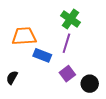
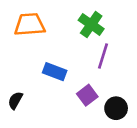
orange trapezoid: (24, 36) -> (30, 25), moved
purple line: (66, 43) -> (103, 56), moved

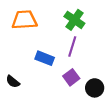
purple line: (103, 56) -> (72, 46), moved
black semicircle: (15, 100) -> (13, 82), turned -80

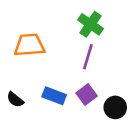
orange trapezoid: (24, 20) -> (29, 45), moved
blue rectangle: (45, 58) -> (54, 96), moved

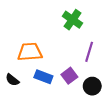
orange trapezoid: (29, 45) -> (30, 52), moved
purple line: (88, 57) -> (89, 52), moved

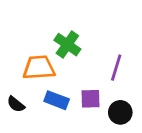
green cross: (72, 20) -> (67, 45), moved
purple square: (69, 76) -> (90, 99), turned 35

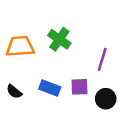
orange trapezoid: (39, 68) -> (20, 46), moved

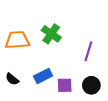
purple square: (80, 87) -> (65, 85), moved
blue rectangle: (50, 88) -> (43, 76), turned -48

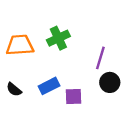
green cross: (51, 34) -> (58, 38), turned 30
black circle: (91, 85) -> (110, 82), moved

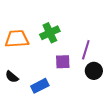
blue rectangle: (49, 86) -> (40, 86), moved
purple square: (74, 96) -> (63, 62), moved

